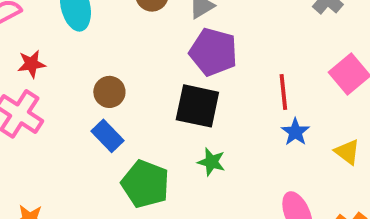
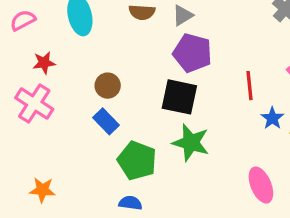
blue star: (295, 132) -> (272, 118), moved
green star: (211, 162) -> (191, 143), size x1.6

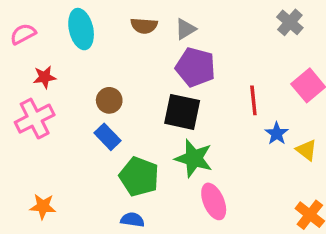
pink cross: (34, 103) -> (35, 119), turned 30
pink ellipse: (261, 185) -> (214, 201), moved

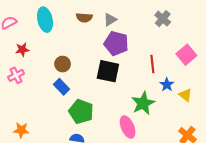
gray cross: (290, 22) -> (163, 19), moved
pink cross: (35, 119) -> (16, 75), size x0.7
green star: (194, 158) -> (143, 103), moved, turned 30

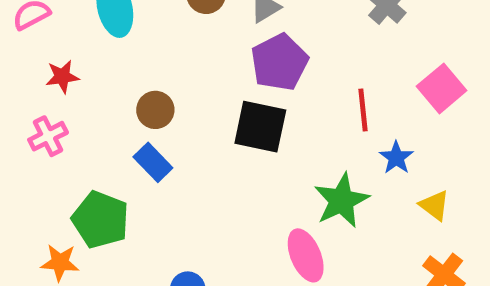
purple pentagon: (116, 43) -> (279, 62), turned 30
yellow triangle: (185, 95) -> (434, 205), moved
green pentagon: (81, 111) -> (100, 220), moved

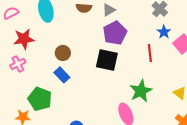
red star: (62, 77) -> (24, 39), size x1.5
blue star: (396, 158) -> (164, 32), moved

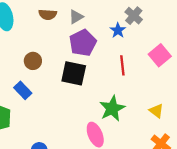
blue star: (164, 32) -> (118, 30), moved
brown circle: (63, 53) -> (33, 61), moved

